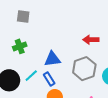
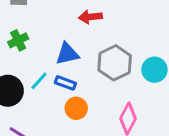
red arrow: (91, 40) -> (90, 17), moved
blue rectangle: (49, 79) -> (65, 83), turned -32

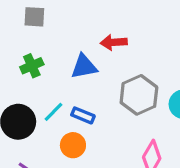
blue triangle: (67, 54) -> (84, 67), moved
orange circle: (76, 108) -> (73, 145), moved

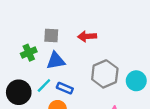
gray square: (34, 17) -> (51, 35), moved
blue triangle: (84, 67) -> (56, 61), moved

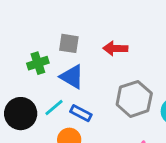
blue triangle: (56, 61) -> (72, 77), turned 36

